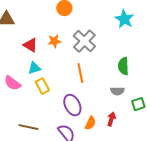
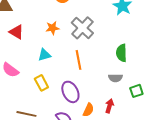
red triangle: (30, 45) -> (16, 32), moved
cyan triangle: (34, 68) -> (44, 55), moved
yellow rectangle: (42, 86) -> (41, 83), moved

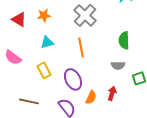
orange star: (52, 28) -> (44, 15), moved

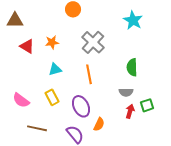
pink semicircle: (13, 57) -> (21, 100), moved
red arrow: (112, 93) -> (130, 111), moved

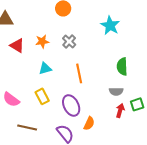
cyan star: (133, 20) -> (110, 25), moved
gray cross: (93, 42) -> (69, 41), moved, size x0.6

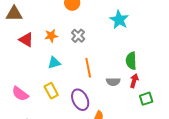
gray semicircle: (116, 91) -> (113, 82), moved
red arrow: (120, 110) -> (134, 81), moved

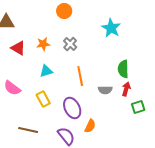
pink semicircle: (20, 94) -> (12, 88), moved

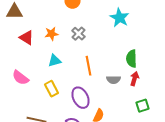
green square: (138, 107) -> (142, 106), moved

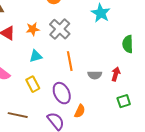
gray cross: (78, 34) -> (60, 29), size x1.5
green semicircle: (132, 59) -> (128, 44), moved

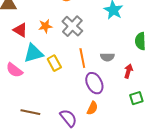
cyan triangle: (36, 56) -> (33, 53), moved, size x1.5
gray semicircle: (95, 75) -> (107, 57), moved
yellow rectangle: (33, 84) -> (54, 63), moved
purple ellipse: (62, 93) -> (94, 83), moved

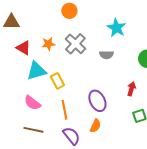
gray semicircle: (107, 57) -> (106, 55), moved
orange line: (82, 58) -> (64, 110), moved
pink semicircle: (14, 70) -> (32, 103), moved

